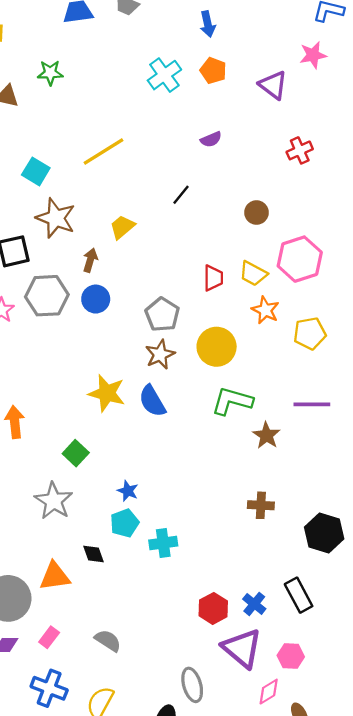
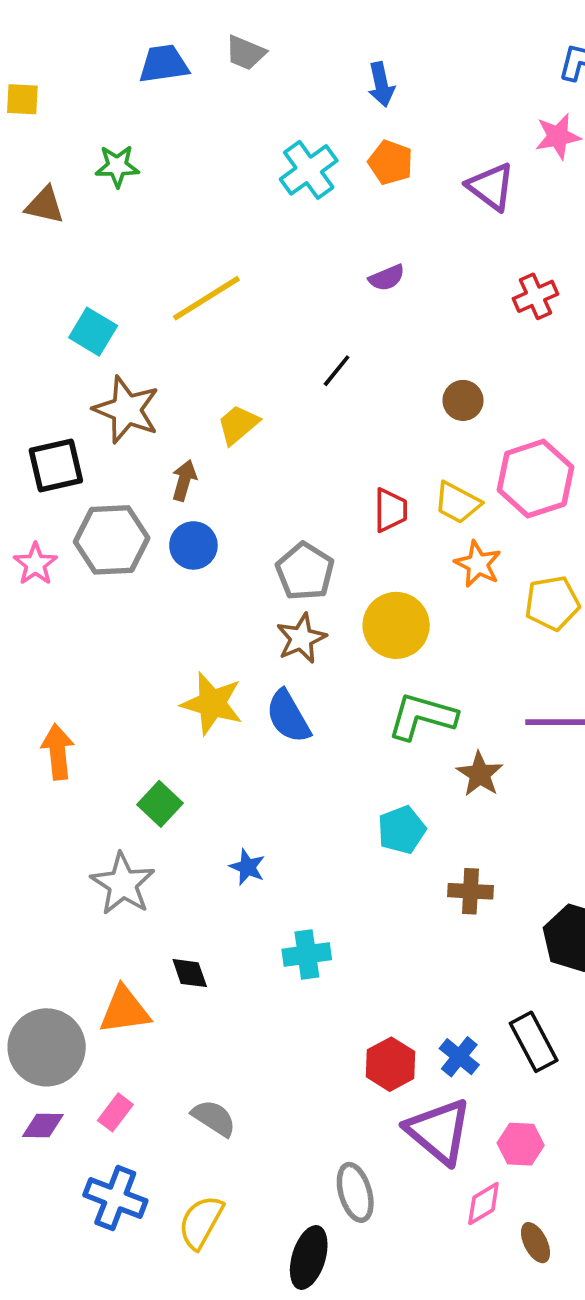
cyan pentagon: (125, 523) -> (402, 830), moved

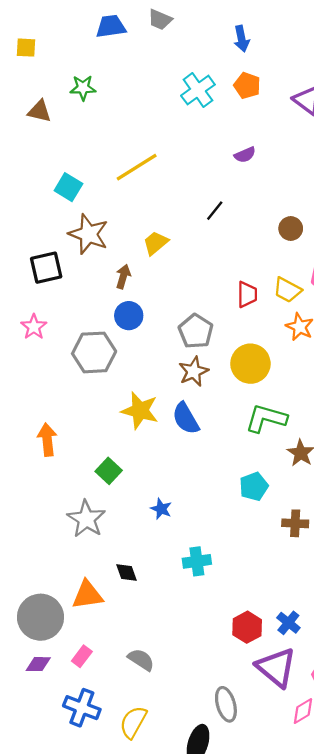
gray hexagon: (112, 540) -> (94, 352), moved

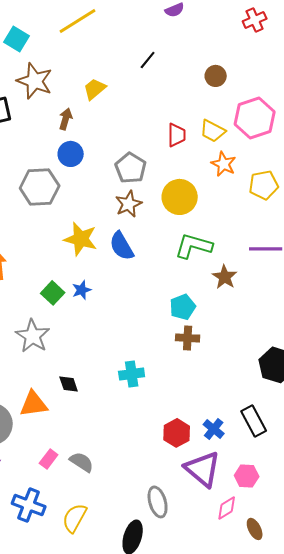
blue star: (161, 509) -> (82, 290), moved, turned 30
brown cross: (295, 523) -> (188, 338), moved
pink rectangle: (82, 656) -> (49, 459), moved

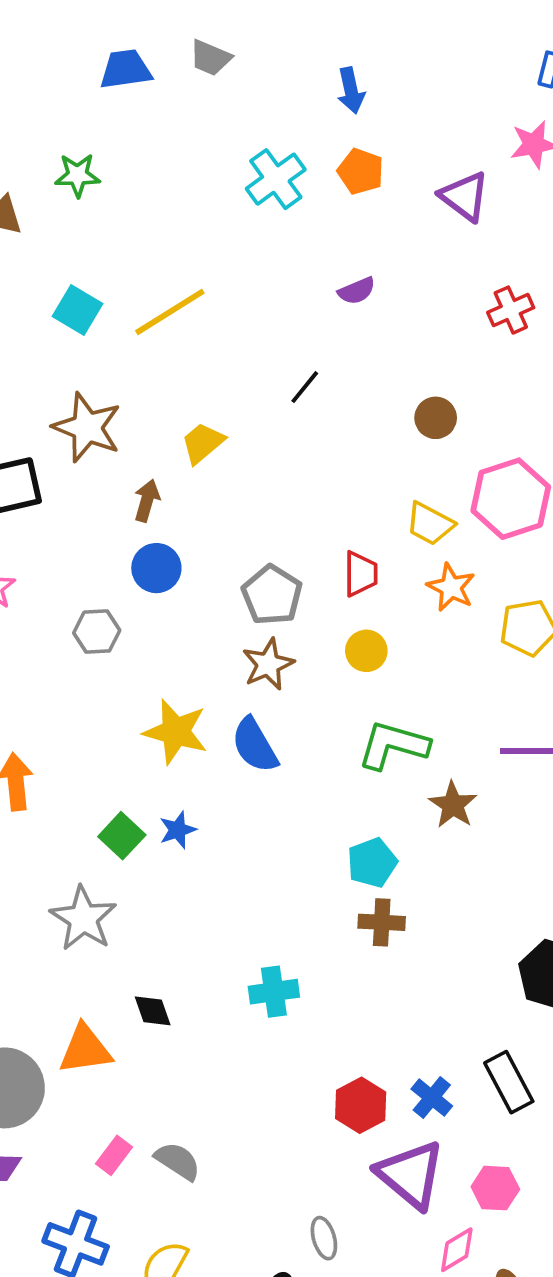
cyan square: (17, 39) -> (77, 310), moved
red trapezoid: (177, 135) -> (361, 574), moved
gray hexagon: (40, 187) -> (97, 632), size x0.6
yellow circle: (180, 197) -> (366, 651), size x0.6
gray ellipse: (158, 502) -> (324, 1238), size x0.7

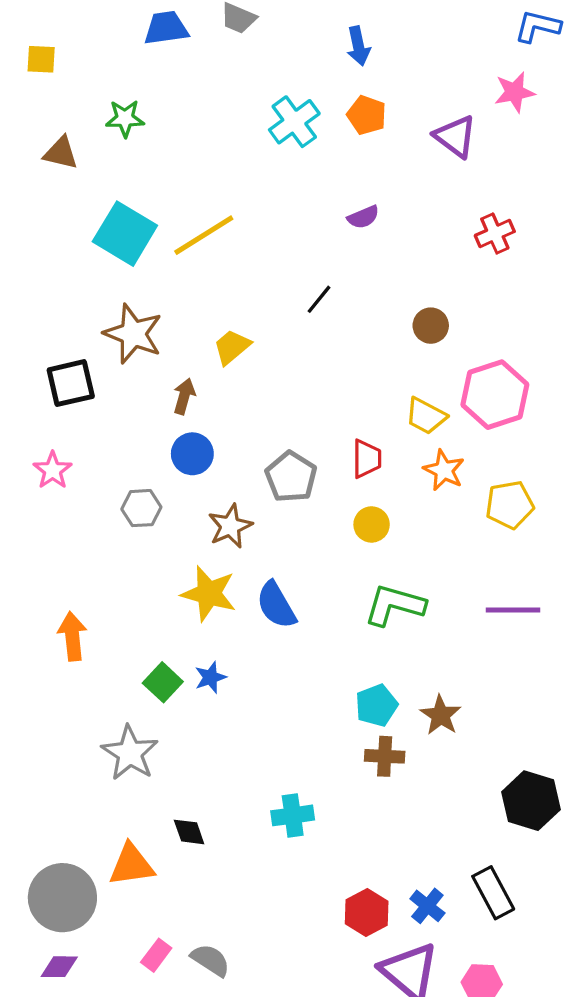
cyan square: (77, 310) -> (125, 234), size x1.5
brown star: (268, 664) -> (230, 526), moved
brown star: (453, 805) -> (441, 715), moved

